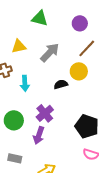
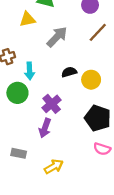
yellow triangle: (19, 46) -> (27, 19), moved
yellow circle: (79, 71) -> (91, 80), moved
green circle: (14, 120) -> (17, 93), moved

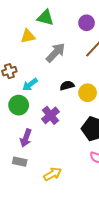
cyan arrow: (30, 71) -> (30, 85), turned 56
purple arrow: (45, 128) -> (26, 138), moved

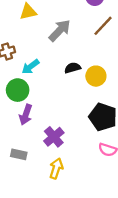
purple cross: (51, 115) -> (54, 137), moved
purple arrow: (26, 138) -> (26, 115), moved
yellow arrow: (53, 174) -> (56, 168), turned -42

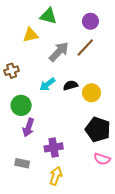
brown line: (103, 26) -> (85, 48), moved
cyan arrow: (30, 67) -> (47, 84), moved
purple cross: (54, 137) -> (54, 147), turned 30

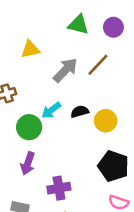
green triangle: (48, 16) -> (78, 25), moved
purple circle: (90, 21) -> (113, 27), moved
green circle: (21, 105) -> (29, 127), moved

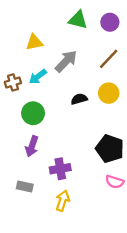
brown line: (98, 65) -> (109, 59), moved
cyan arrow: (51, 110) -> (38, 77), moved
yellow circle: (106, 121) -> (109, 93), moved

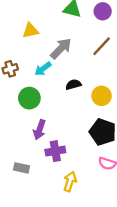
cyan arrow: (38, 77) -> (43, 69), moved
yellow circle: (109, 93) -> (102, 96), moved
purple arrow: (32, 146) -> (40, 130), moved
yellow arrow: (63, 201) -> (70, 182), moved

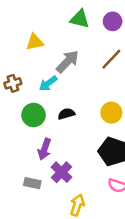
black semicircle: (73, 85) -> (66, 114), moved
purple cross: (55, 151) -> (62, 172), turned -36
gray rectangle: (21, 168) -> (32, 183), moved

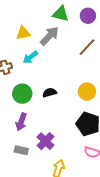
gray arrow: (68, 62) -> (50, 36), moved
cyan arrow: (48, 83) -> (30, 57), moved
purple arrow: (44, 149) -> (21, 122), moved

